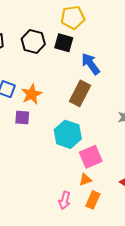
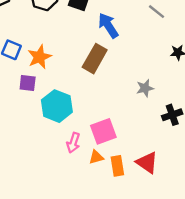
cyan hexagon: (68, 134) -> (57, 106), moved
pink arrow: (65, 200) -> (73, 143), moved
orange rectangle: (93, 200) -> (117, 166), moved, turned -36

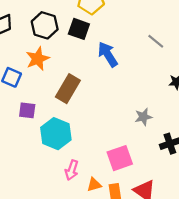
orange star: (39, 57) -> (38, 59), moved
brown rectangle: (95, 59) -> (68, 89), moved
pink square: (103, 131) -> (120, 158), moved

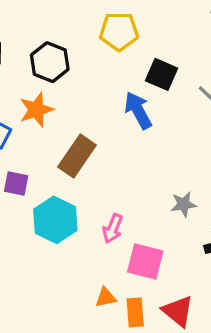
black square: (79, 29) -> (161, 74), moved
pink square: (120, 158) -> (145, 262), turned 30
pink arrow: (72, 170) -> (113, 229), moved

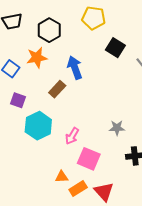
blue arrow: (138, 110) -> (75, 68), moved
brown rectangle: (77, 156) -> (57, 89), size x0.7
orange rectangle: (135, 312) -> (78, 189), turned 54

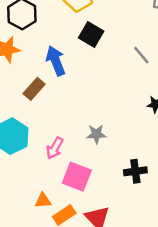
black square: (115, 48) -> (91, 34), moved
gray star: (117, 128) -> (96, 134), moved

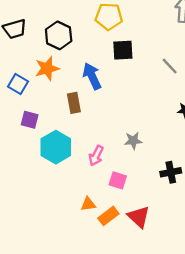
black square: (91, 34) -> (123, 50), turned -30
brown rectangle: (34, 89) -> (74, 103), turned -48
pink square: (77, 177) -> (118, 180), size x0.7

